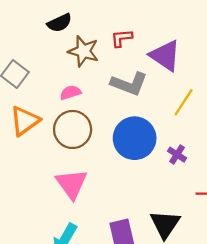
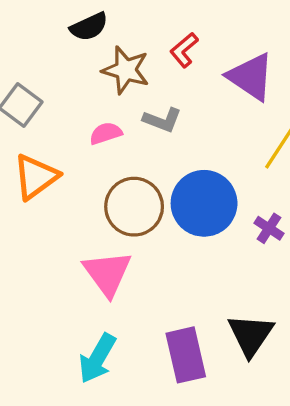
red L-shape: (122, 38) -> (184, 50), turned -35
gray L-shape: (129, 84) -> (162, 120), moved, size x0.7
brown circle: (73, 129) -> (134, 207), moved

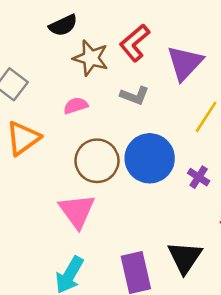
red L-shape: (184, 50) -> (135, 43), size x1.4
purple triangle: (251, 77) -> (185, 63), turned 39
gray L-shape: (162, 120) -> (135, 96), moved

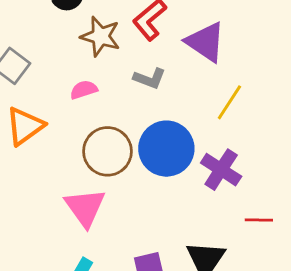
purple triangle: (185, 63) -> (206, 42), turned -39
purple cross: (199, 177) -> (221, 170), size x1.6

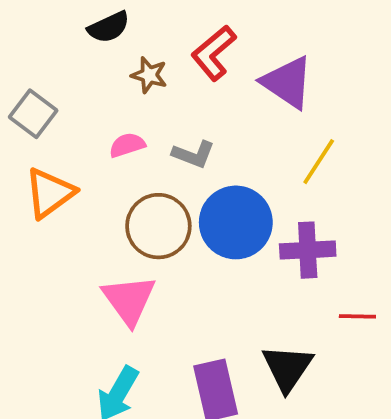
brown star: (100, 36) -> (149, 75), size x0.7
gray L-shape: (150, 78) -> (193, 154), moved
purple cross: (221, 170) -> (308, 250), turned -36

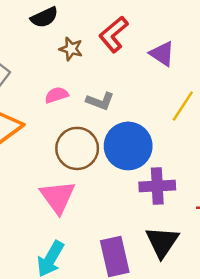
purple triangle: (287, 82) -> (162, 54), size x0.7
purple cross: (308, 250) -> (157, 186), moved

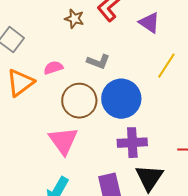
pink semicircle: (56, 95) -> (53, 68), moved
purple cross: (157, 186) -> (132, 143), moved

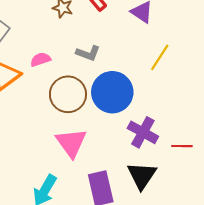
pink triangle: (63, 141) -> (71, 143), moved
purple cross: (132, 143) -> (143, 132), moved, turned 32

